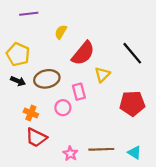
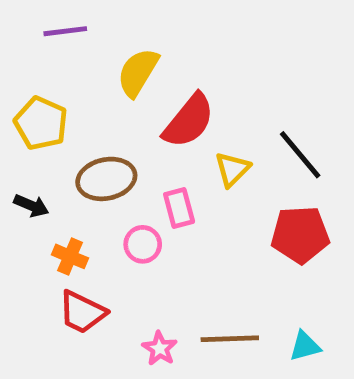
yellow semicircle: (61, 32) -> (138, 72), size x1.5
black line: (132, 53) -> (300, 155), moved
black arrow: (18, 81) -> (31, 206), moved
cyan triangle: (134, 152) -> (305, 346), turned -48

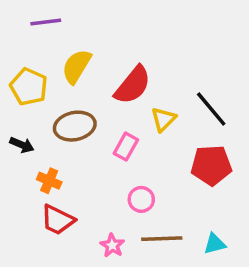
yellow semicircle: (138, 72) -> (76, 66), moved
pink rectangle: (179, 208) -> (126, 147), turned 44
pink circle: (143, 244) -> (141, 199), moved

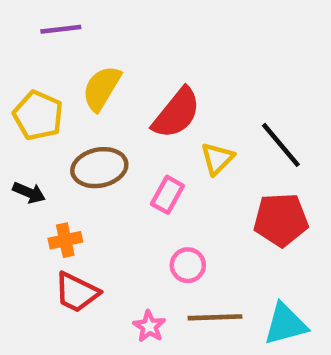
orange cross: (49, 181) -> (65, 240), turned -35
cyan triangle: (215, 244) -> (285, 324), size x1.5

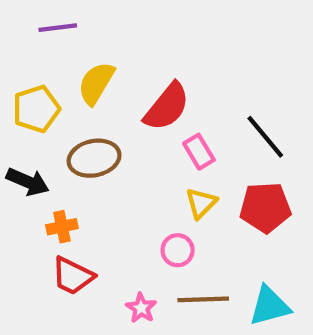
yellow pentagon: (38, 115) -> (36, 109), turned 30
yellow triangle: (217, 159) -> (201, 203), moved
black arrow: (29, 193) -> (28, 182), size x1.4
pink rectangle: (167, 195) -> (199, 152), moved, turned -60

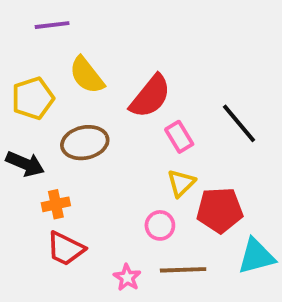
yellow semicircle: (96, 83) -> (87, 75), turned -69
red pentagon: (265, 207) -> (220, 210), moved
cyan triangle: (270, 306) -> (256, 256), moved

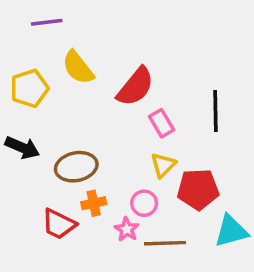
black line: (239, 123) -> (215, 111), turned 39
brown ellipse: (85, 143) -> (76, 167), moved
orange cross: (56, 204) -> (94, 203), moved
pink star: (127, 277) -> (127, 229), moved

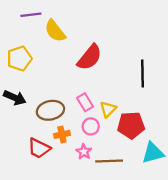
yellow semicircle: (78, 68) -> (55, 31), moved
pink rectangle: (161, 123) -> (85, 102), moved
pink circle: (144, 203) -> (91, 126), moved

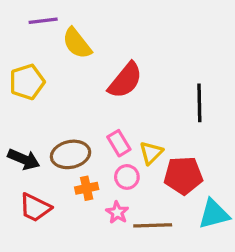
black arrow: (15, 98) -> (24, 159), moved
red trapezoid: (39, 148) -> (35, 208), moved

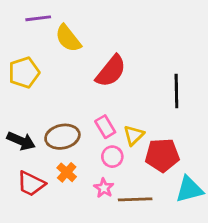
orange cross: (87, 188) -> (67, 172), moved, turned -36

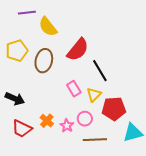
black line: (176, 91) -> (100, 71), moved, turned -30
brown ellipse: (62, 137) -> (44, 61), moved, turned -65
pink circle: (112, 157) -> (85, 119), moved
pink star: (104, 188) -> (67, 126), moved

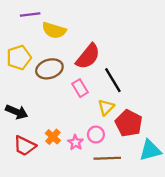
yellow semicircle: (48, 27) -> (54, 30), turned -35
brown ellipse: (44, 61) -> (49, 69), turned 60
pink rectangle: (74, 89) -> (80, 88), moved
red pentagon: (114, 109) -> (129, 123), turned 30

